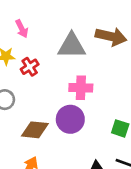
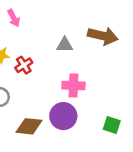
pink arrow: (22, 29) -> (14, 18), moved
gray triangle: (72, 46) -> (65, 45), size x0.6

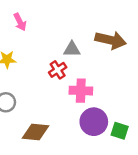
red cross: (24, 65) -> (58, 70), moved
purple circle: (63, 116) -> (94, 122), moved

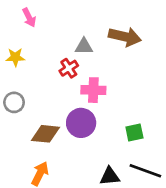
purple circle: (94, 122) -> (81, 123), moved
green square: (120, 131) -> (134, 132), turned -30

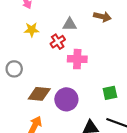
brown arrow: (125, 37) -> (102, 17), size x0.7
yellow star: (15, 57) -> (32, 30), moved
purple circle: (81, 123) -> (66, 99), moved

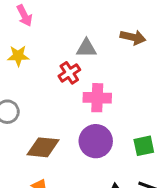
yellow star: (32, 30) -> (18, 56), moved
purple circle: (66, 99) -> (96, 141), moved

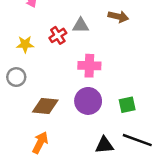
yellow star: (18, 56) -> (25, 44), moved
red cross: (69, 73) -> (58, 35), moved

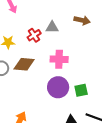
green square: (127, 105) -> (81, 90), moved
brown diamond: (45, 106) -> (24, 64), moved

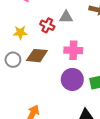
red cross: (34, 35) -> (47, 25), turned -32

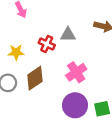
pink cross: (73, 50) -> (76, 72), turned -36
brown diamond: (37, 56) -> (35, 78), turned -40

